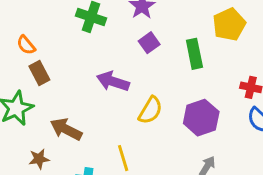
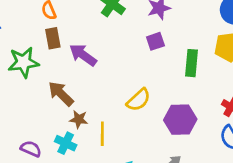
purple arrow: (113, 81) -> (83, 55), moved
brown star: (39, 159) -> (79, 119), moved

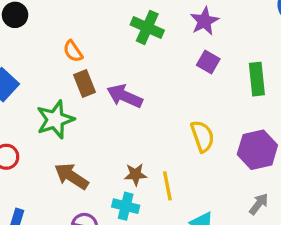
purple square: (155, 41) -> (208, 62), turned -30
brown arrow: (61, 94) -> (71, 176), moved
yellow semicircle: (139, 100) -> (202, 136), turned -55

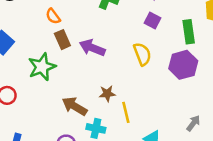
yellow semicircle: (202, 136) -> (142, 54), moved
purple hexagon: (257, 150) -> (183, 65), moved
brown star: (135, 174) -> (107, 94), moved
brown arrow: (71, 176) -> (75, 106), moved

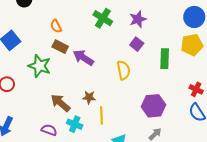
brown rectangle: (62, 40) -> (60, 47), turned -49
purple hexagon: (183, 65) -> (154, 106), moved
green star: (42, 67) -> (40, 66), turned 30

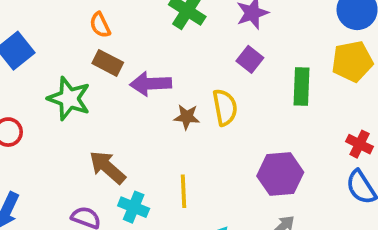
purple arrow: (83, 58) -> (151, 84), turned -35
brown star: (89, 97) -> (187, 117), moved

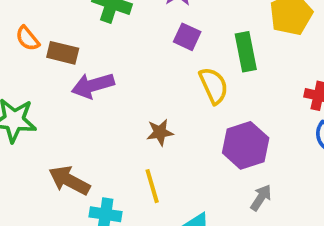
brown rectangle: (108, 63) -> (63, 53), moved
yellow semicircle: (225, 107) -> (214, 86), moved
brown star: (187, 117) -> (160, 132), moved

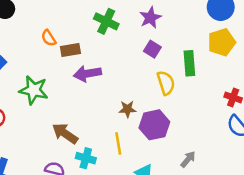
brown rectangle: (63, 53) -> (70, 50), turned -30
purple hexagon: (246, 145) -> (154, 125), moved

